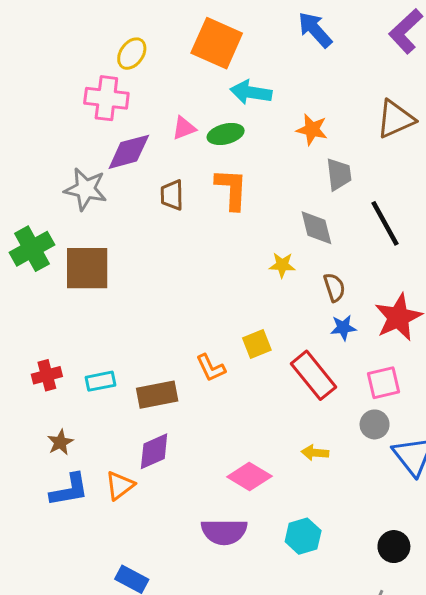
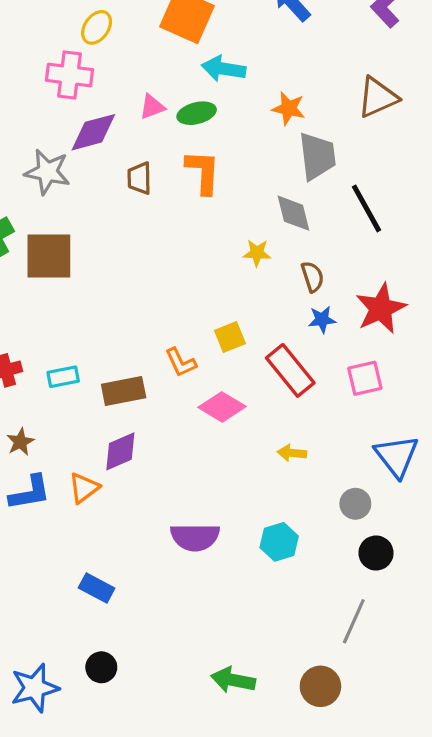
gray trapezoid: (339, 174) -> (317, 156), size x1.4
gray circle: (375, 424) -> (355, 504), moved
pink diamond: (249, 477) -> (222, 407), moved

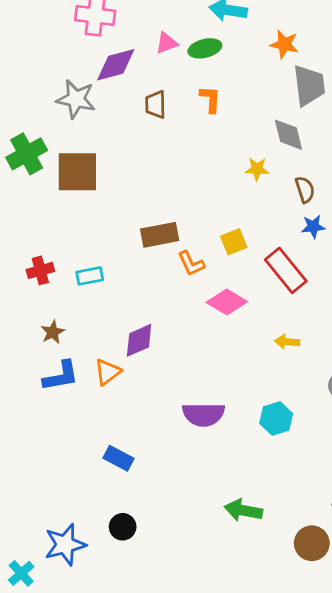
orange L-shape: (203, 172) -> (210, 99), size x0.7
brown rectangle: (124, 391) -> (160, 235), moved
green arrow: (233, 680) -> (243, 510), moved

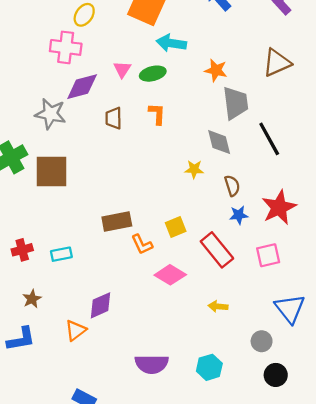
pink triangle: (166, 43) -> (122, 69), turned -36
blue L-shape: (61, 376) -> (21, 339), moved

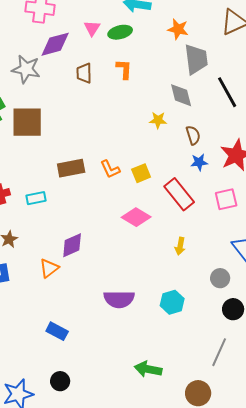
brown rectangle: (117, 222) -> (71, 168), moved
orange L-shape: (142, 244) -> (110, 169), moved
yellow arrow: (218, 306) -> (180, 246), turned -84

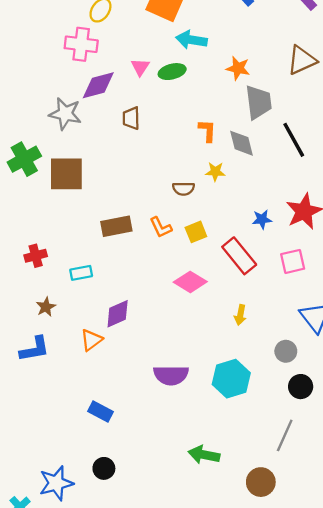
orange L-shape: (124, 69) -> (207, 131), moved
brown semicircle: (193, 135) -> (183, 189), moved, turned 108
cyan rectangle: (36, 198) -> (81, 273), moved
cyan hexagon: (172, 302) -> (231, 379), size x1.4

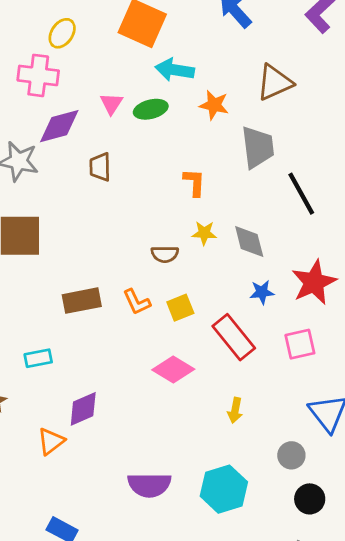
brown triangle: (302, 60) -> (275, 82), moved
orange star: (238, 68) -> (214, 105), moved
gray diamond: (241, 143) -> (249, 241), moved

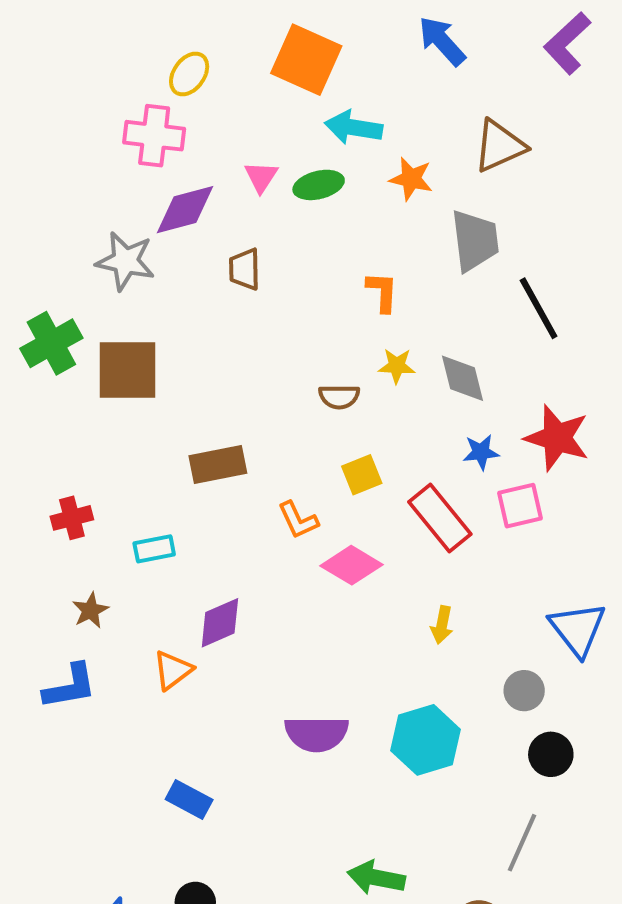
red star: (314, 282) -> (557, 438), turned -30
orange L-shape: (137, 302) -> (298, 520), moved
pink square: (300, 344) -> (520, 506), moved

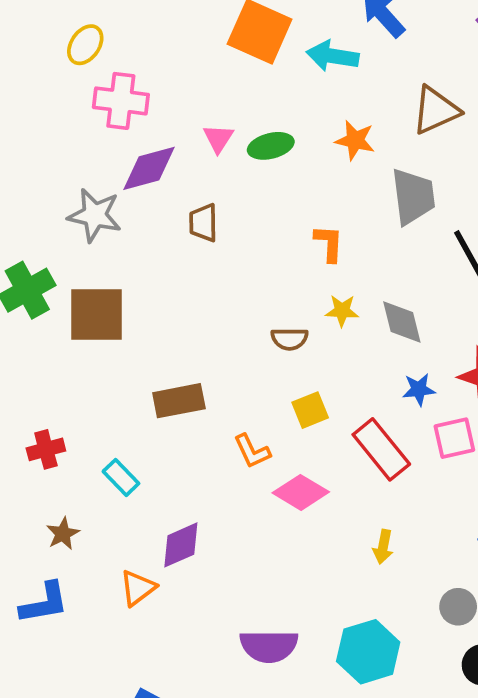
yellow ellipse: (189, 74) -> (85, 45), moved
cyan arrow: (354, 127) -> (333, 56), moved
cyan rectangle: (154, 549) -> (121, 477), turned 57

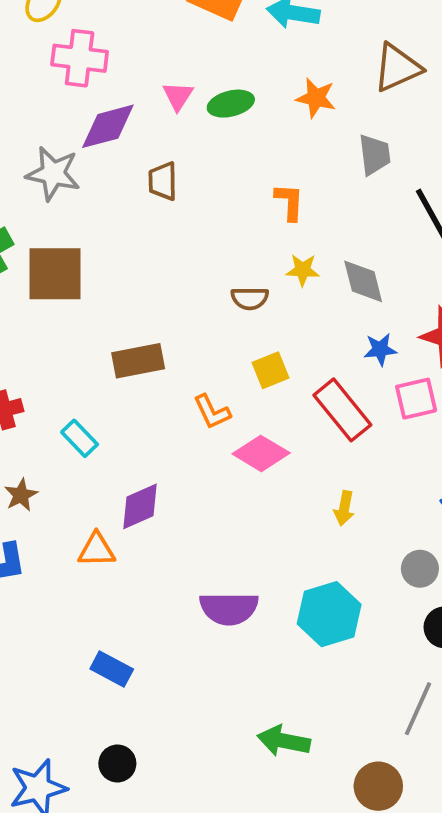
gray trapezoid: (413, 196) -> (375, 155), size x0.7
orange triangle: (138, 588) -> (97, 550), turned 36

